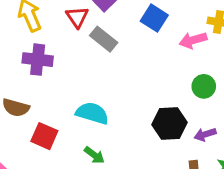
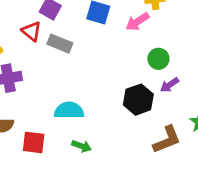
purple arrow: (205, 134) -> (170, 85), moved

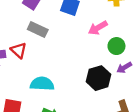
pink arrow: (137, 22) -> (98, 28), moved
red triangle: (32, 31) -> (19, 50), moved

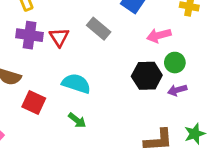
gray rectangle: (38, 29) -> (99, 29), moved
black hexagon: (99, 78) -> (147, 76), moved

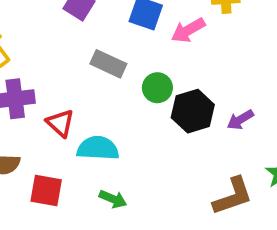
pink arrow: (159, 35) -> (188, 30), moved
red triangle: (59, 37) -> (60, 123), moved
green circle: (175, 63) -> (157, 88), moved

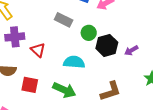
cyan semicircle: (98, 148) -> (74, 62), moved
brown L-shape: (233, 196) -> (111, 91), moved
green arrow: (113, 199) -> (64, 90), size x1.6

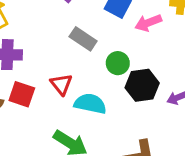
red triangle: (38, 50) -> (61, 84), moved
red square: (30, 85) -> (22, 94), moved

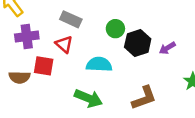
gray rectangle: (83, 39) -> (71, 19), moved
red triangle: (61, 84) -> (64, 44), moved

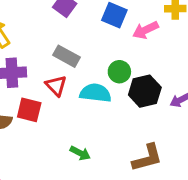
cyan semicircle: (99, 64) -> (95, 93), moved
green arrow: (88, 98) -> (80, 153), size x0.6

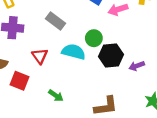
red triangle: (56, 86) -> (40, 56), moved
red square: (29, 110) -> (19, 81), moved

